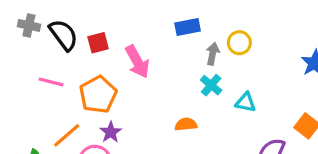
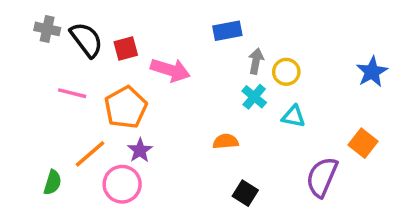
yellow circle: (239, 43) -> (286, 72), moved
pink arrow: (137, 62) -> (170, 70), turned -44

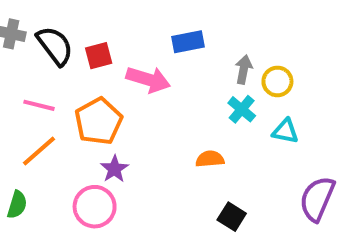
blue rectangle: (227, 31) -> (188, 42), moved
orange line: (90, 154) -> (39, 151), moved

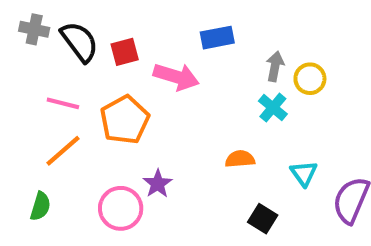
cyan triangle: (285, 131) -> (304, 173), moved, turned 44
purple star: (114, 169) -> (158, 184), moved

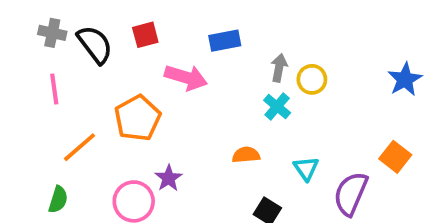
red square: (125, 52) -> (145, 35), moved
pink line: (63, 103) -> (54, 89), moved, turned 68

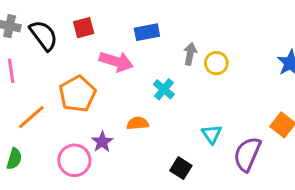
cyan cross: (277, 107) -> (164, 89), moved
orange semicircle: (246, 155) -> (138, 123), moved

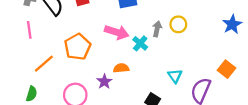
gray arrow: (190, 54) -> (157, 29), moved
pink arrow: (116, 62) -> (117, 32), moved
purple star: (102, 142) -> (104, 81), moved

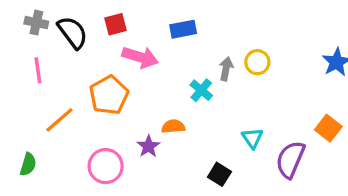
pink arrow: (117, 32) -> (140, 57), moved
green semicircle: (32, 94) -> (28, 164), moved

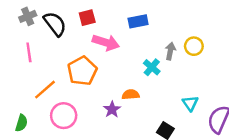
gray cross: (36, 23) -> (28, 16), turned -35
pink circle: (106, 166) -> (64, 116), moved

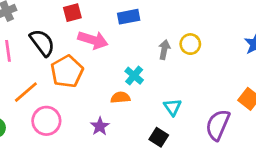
black semicircle: (55, 24) -> (42, 43), moved
cyan cross: (152, 67) -> (134, 76), moved
cyan triangle: (190, 103) -> (172, 107), moved
purple star: (112, 109) -> (100, 126), moved

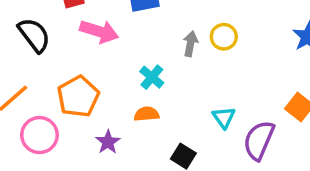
orange pentagon: (67, 71) -> (78, 96), moved
orange semicircle: (120, 98) -> (147, 114), moved
cyan triangle: (172, 107) -> (224, 117), moved

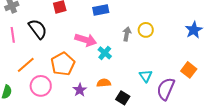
pink arrow: (99, 31) -> (86, 40), moved
orange semicircle: (147, 114) -> (104, 83), moved

